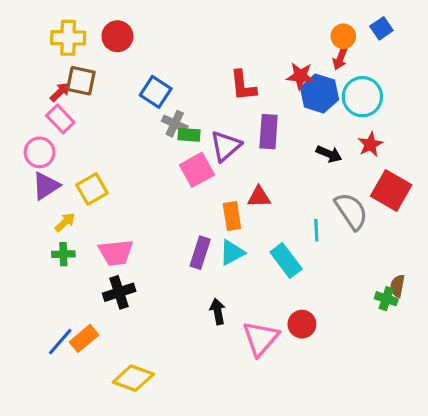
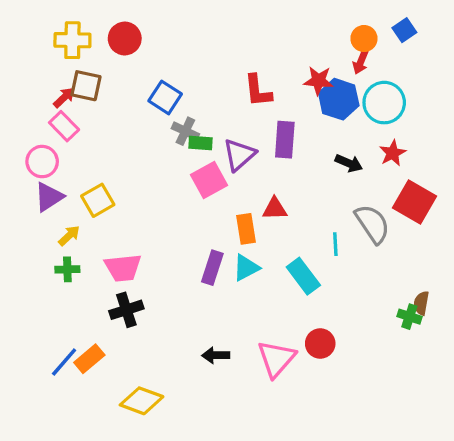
black arrow: (218, 311) -> (216, 355), moved, turned -80

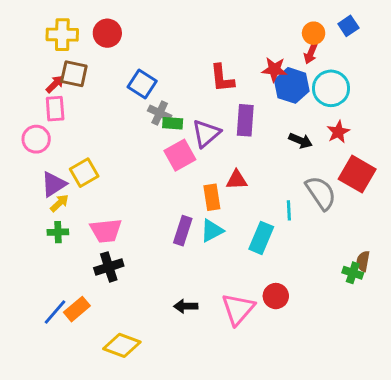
pink rectangle: (64, 126) -> (55, 109), turned 40
purple triangle: (49, 197) -> (54, 184), moved
cyan rectangle: (303, 276) -> (261, 238), turned 60

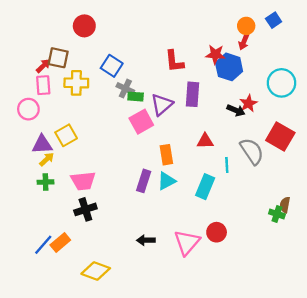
yellow cross: (62, 35) -> (76, 83), moved
cyan circle: (331, 88) -> (281, 83), moved
red star: (338, 132) -> (248, 103), moved
red triangle: (237, 180) -> (205, 141), moved
purple triangle: (54, 184) -> (42, 144), turned 30

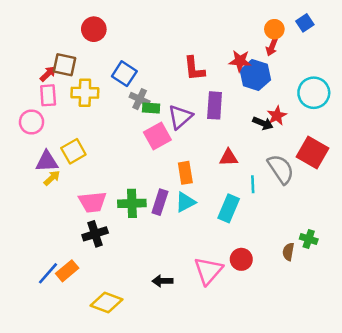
green cross: (46, 182) -> (132, 203), moved, size x1.5
brown semicircle: (285, 205) -> (288, 252), moved
black arrow: (146, 240) -> (162, 281), moved

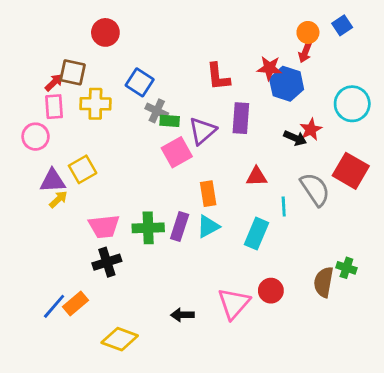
brown semicircle: (288, 252) -> (324, 282), size x1.5

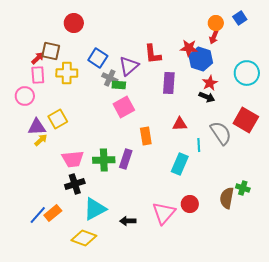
red star: (311, 129) -> (210, 83), moved
purple triangle: (202, 131) -> (129, 66), moved
cyan triangle: (208, 226) -> (95, 209), moved, size x1.4

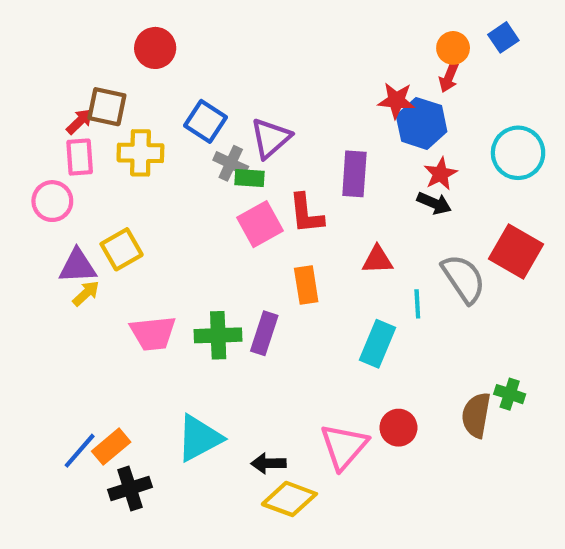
red L-shape: (153, 54) -> (306, 214), moved
black cross: (75, 184) -> (130, 488), moved
yellow diamond: (84, 238) -> (289, 499), moved

